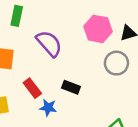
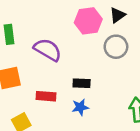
red rectangle: (32, 88) -> (46, 96), turned -30
blue star: (48, 108) -> (80, 107), moved

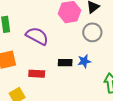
blue star: (80, 107) -> (84, 61), moved

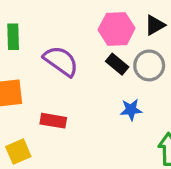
black rectangle: (65, 63) -> (117, 64), moved, turned 32

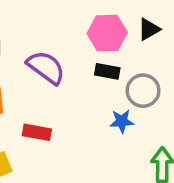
black rectangle: (117, 64) -> (107, 71), turned -30
gray circle: (149, 65) -> (143, 91), moved

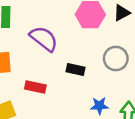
black rectangle: (107, 71) -> (75, 70), moved
blue star: (122, 121) -> (99, 106), moved

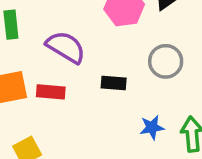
red rectangle: (35, 87) -> (51, 92), moved

